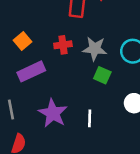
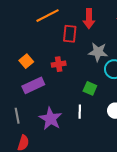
gray star: (95, 49) -> (98, 52), moved
white line: (90, 118) -> (80, 112), moved

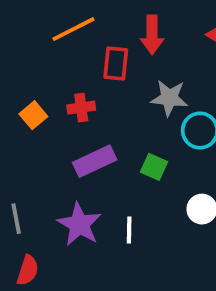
red cross: (59, 64) -> (81, 108), moved
purple rectangle: (33, 85) -> (95, 161), moved
white line: (80, 112) -> (129, 230), moved

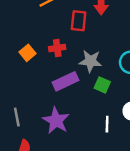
gray star: (169, 98) -> (90, 61), moved
white line: (129, 230) -> (107, 124), moved

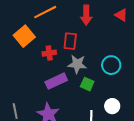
red rectangle: (79, 21) -> (70, 41), moved
orange square: (27, 53) -> (24, 36), moved, size x1.5

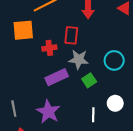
orange square: (24, 36) -> (23, 30), turned 35
green square: (87, 84) -> (89, 80), turned 32

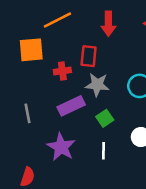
green square: (89, 80) -> (105, 118), moved
gray line: (14, 109) -> (28, 113), moved
white line: (93, 115) -> (103, 151), moved

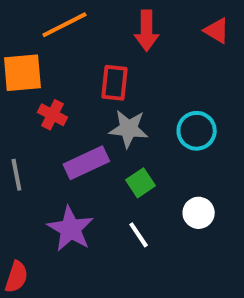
red cross: (62, 71) -> (52, 115), moved, turned 35
white line: (103, 151) -> (139, 235), turned -35

